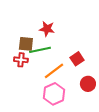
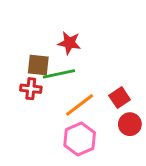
red square: (77, 59) -> (120, 98), moved

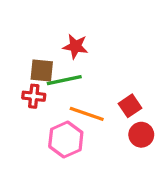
orange line: (80, 105) -> (87, 114), turned 56
pink hexagon: (80, 139) -> (66, 140), moved

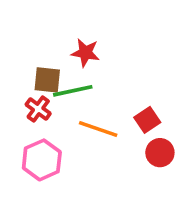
red cross: (34, 96) -> (38, 109), turned 30
pink hexagon: (66, 140) -> (42, 160), moved

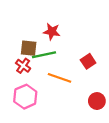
red square: (147, 120) -> (88, 61), moved
red circle: (160, 153) -> (97, 101), moved

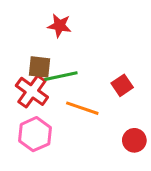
red star: (52, 32) -> (59, 26), moved
red cross: (23, 66) -> (32, 91), size x1.5

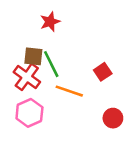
red star: (59, 26) -> (50, 22), turned -30
green line: (61, 76) -> (51, 64), turned 76

